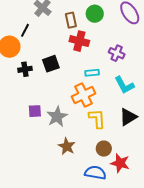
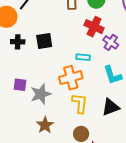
red cross: (79, 41) -> (94, 27), moved

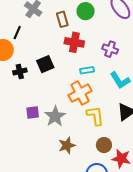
red cross: (94, 27) -> (74, 42), moved
brown star: (45, 125) -> (67, 145), turned 30

